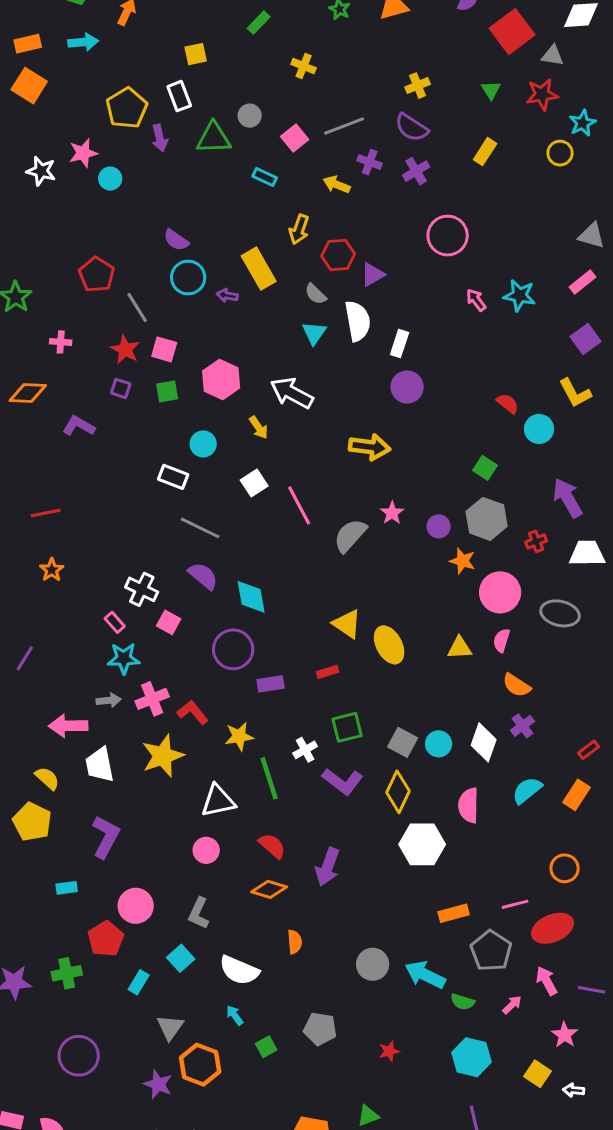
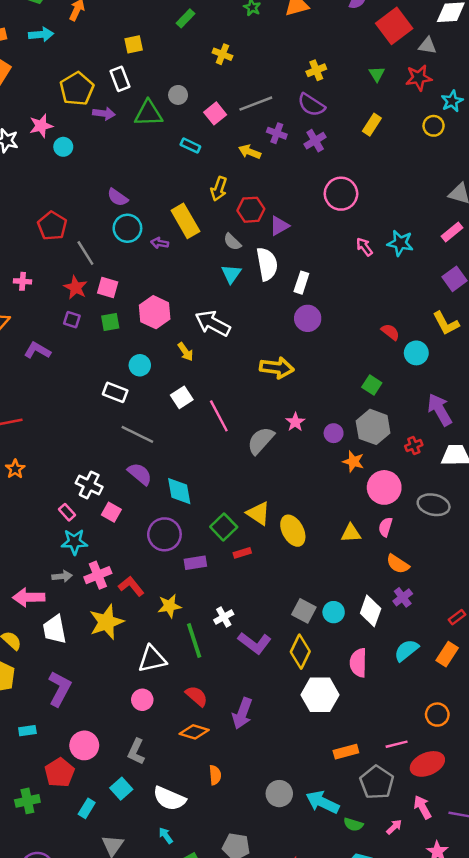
purple arrow: (160, 138) -> (104, 113), turned -70
green square: (347, 727) -> (224, 527), moved, turned -30

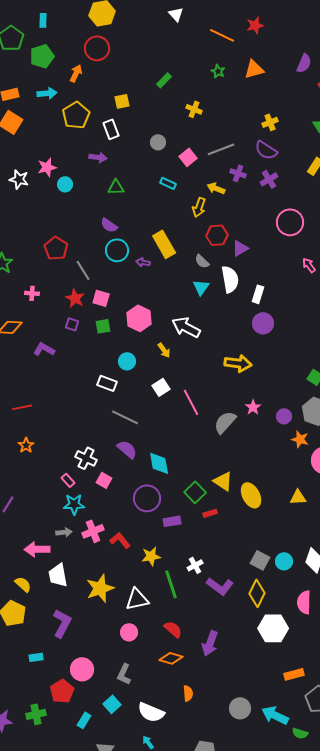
yellow pentagon: (77, 89) -> (76, 115), moved
green triangle: (148, 113) -> (116, 187), moved, size x0.7
yellow arrow: (219, 189) -> (199, 207), moved
yellow star: (106, 622) -> (100, 588), moved

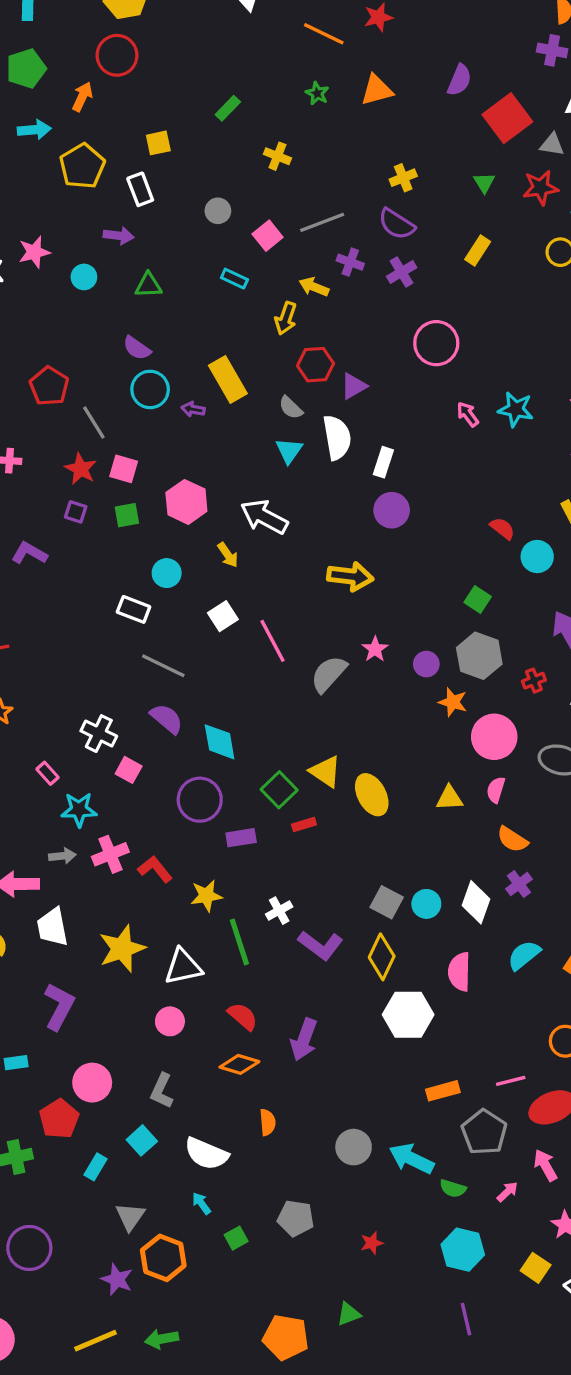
cyan circle: (65, 184) -> (84, 277), moved
pink rectangle: (68, 480) -> (48, 773), moved

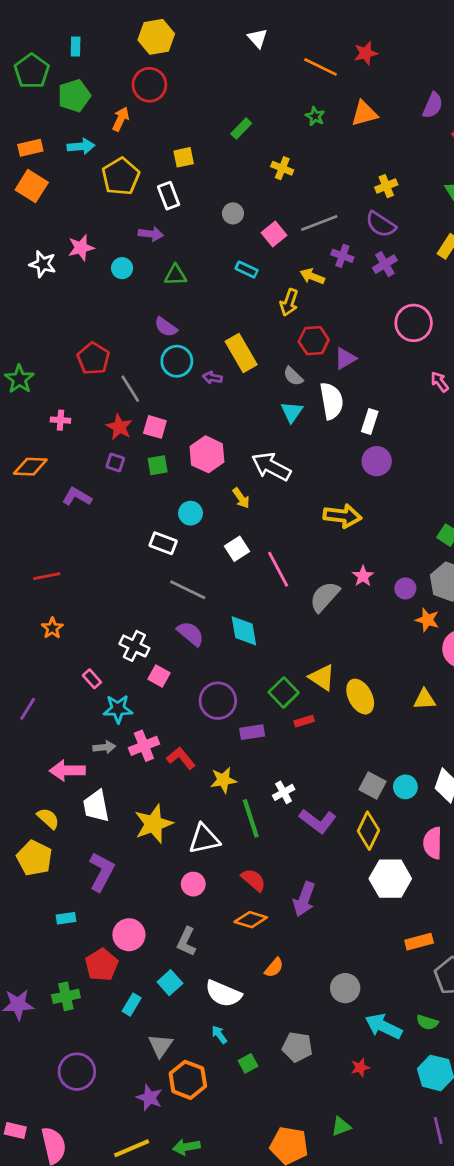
cyan diamond: (220, 742) -> (244, 631), moved
orange semicircle: (268, 1122) -> (274, 968), turned 45
cyan arrow: (411, 1159) -> (383, 1026), moved

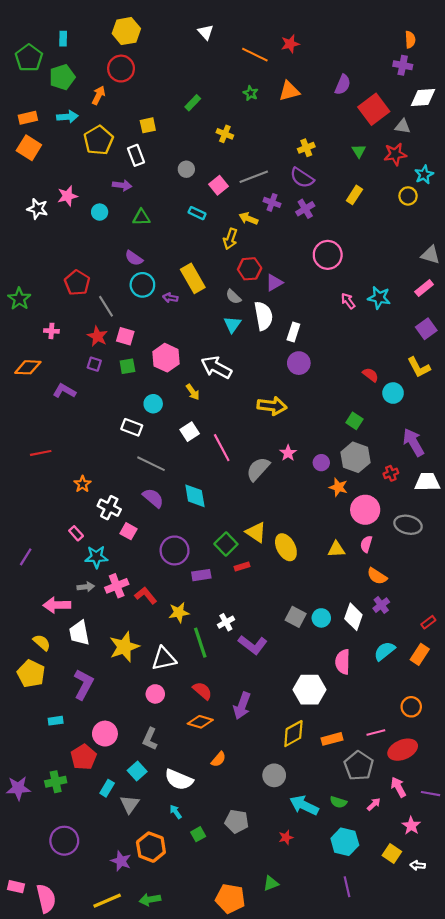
orange star: (52, 628) -> (82, 484), moved
yellow diamond: (368, 831) -> (293, 734), moved, turned 36
gray triangle: (160, 1046) -> (130, 804), moved

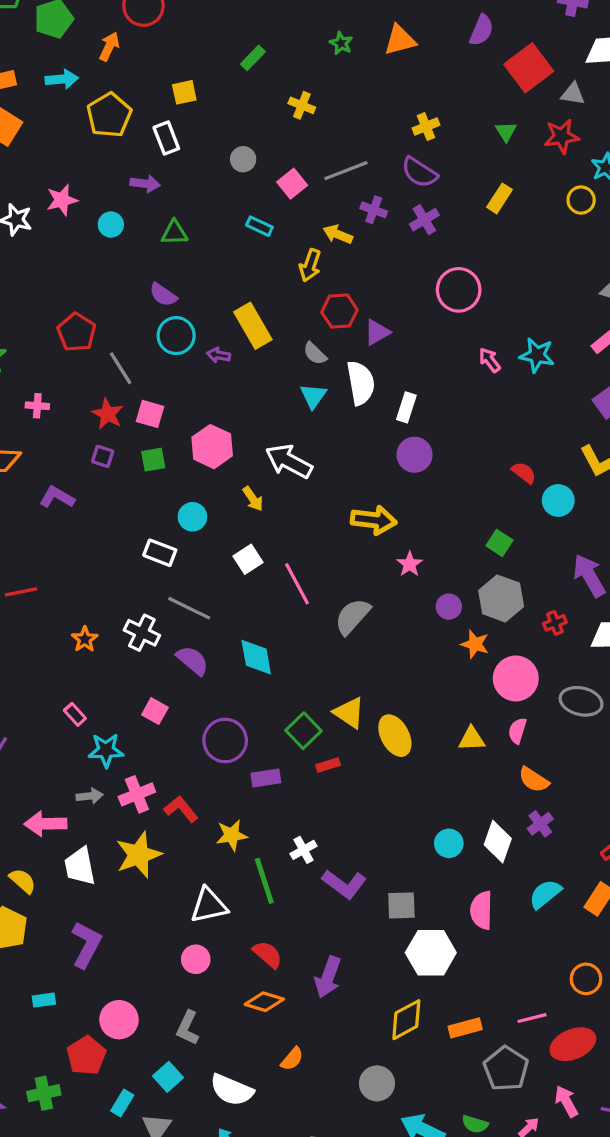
pink star: (288, 453) -> (410, 564), moved
white cross: (109, 508) -> (142, 633), moved
gray square: (296, 617) -> (401, 905), moved, turned -30
yellow star: (124, 647) -> (139, 855), moved

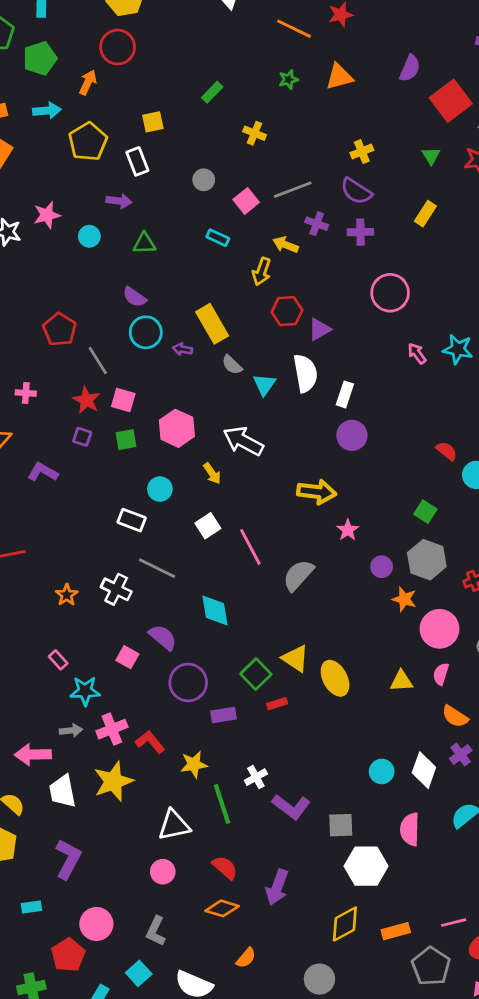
green star: (341, 43) -> (288, 80), turned 30
purple cross: (424, 220) -> (360, 232), turned 30
gray semicircle: (315, 354) -> (232, 365), moved
purple semicircle: (192, 660) -> (163, 637), moved

